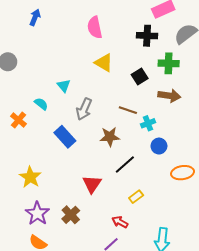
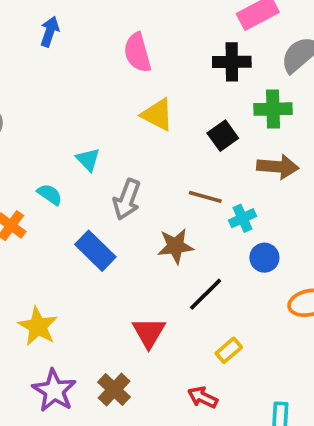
blue arrow: (35, 17) -> (50, 32), moved

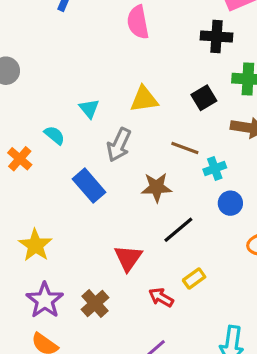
yellow triangle: (157, 115) -> (144, 99), moved, turned -40
red arrow: (203, 397) -> (161, 297), moved

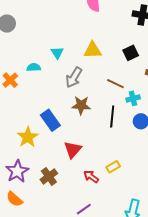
cyan semicircle: (54, 135) -> (34, 67), turned -48
blue rectangle: (89, 186) -> (50, 120), moved
brown star: (157, 187) -> (81, 105), moved
black line: (178, 230) -> (112, 116), moved, turned -50
yellow star: (35, 245) -> (28, 137), moved

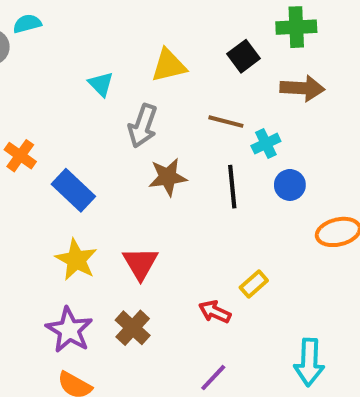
cyan semicircle: (34, 67) -> (27, 24), moved
blue rectangle: (50, 120) -> (73, 190), moved
red triangle: (73, 150) -> (140, 263), moved

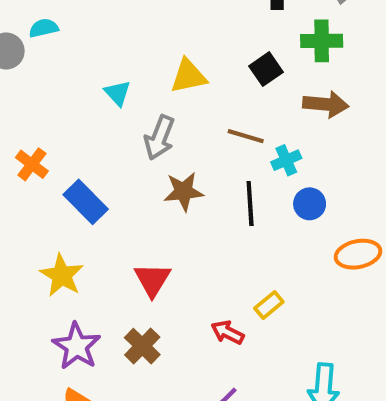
yellow star: (76, 260) -> (62, 275), moved

